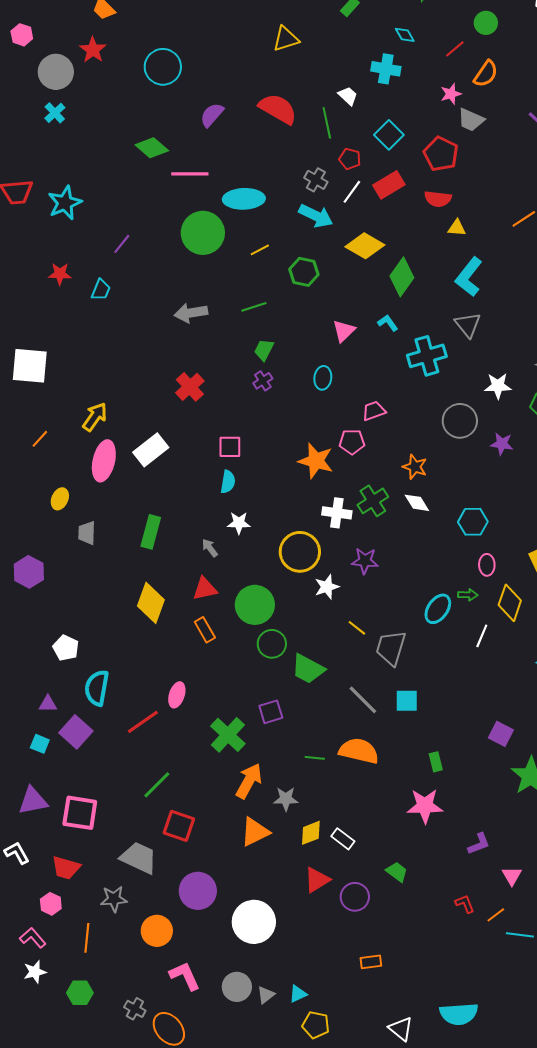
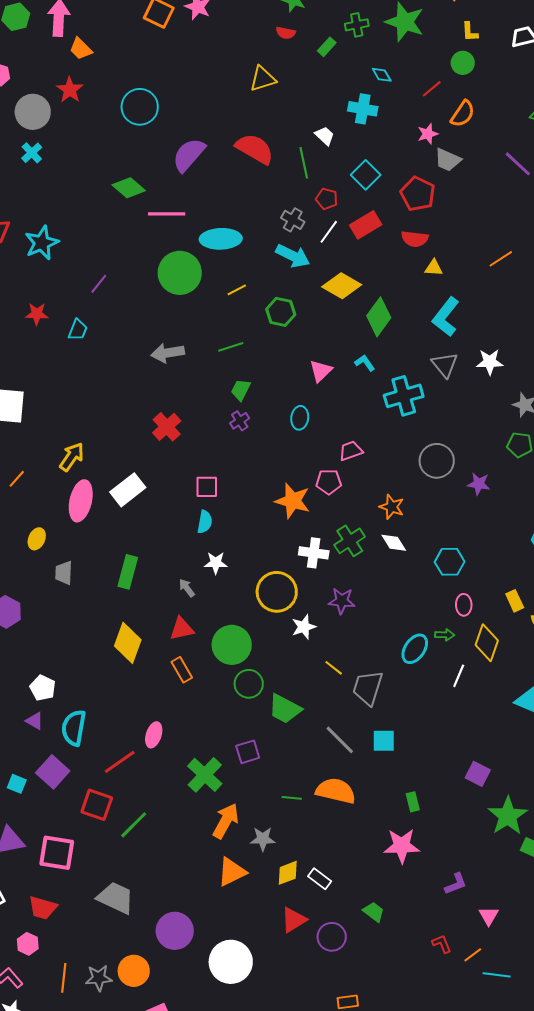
purple semicircle: (212, 115) -> (189, 155), size x1.4
white star: (498, 386) -> (490, 362), moved
purple triangle: (48, 704) -> (35, 721), moved, turned 30
red square: (179, 826) -> (97, 805), moved
gray star: (114, 899) -> (99, 978), moved

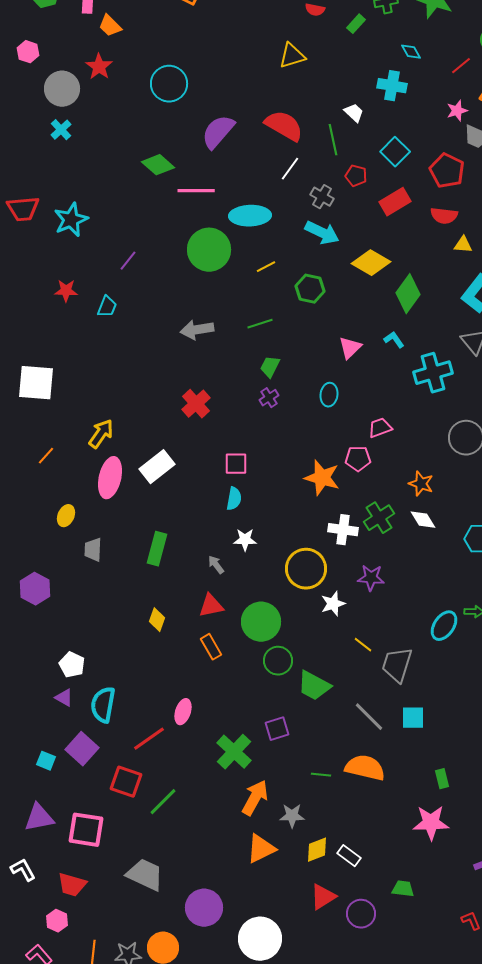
white line: (329, 232) -> (290, 169), moved
yellow diamond: (128, 643) -> (157, 620), size x0.6
green trapezoid: (374, 912) -> (403, 889), turned -30

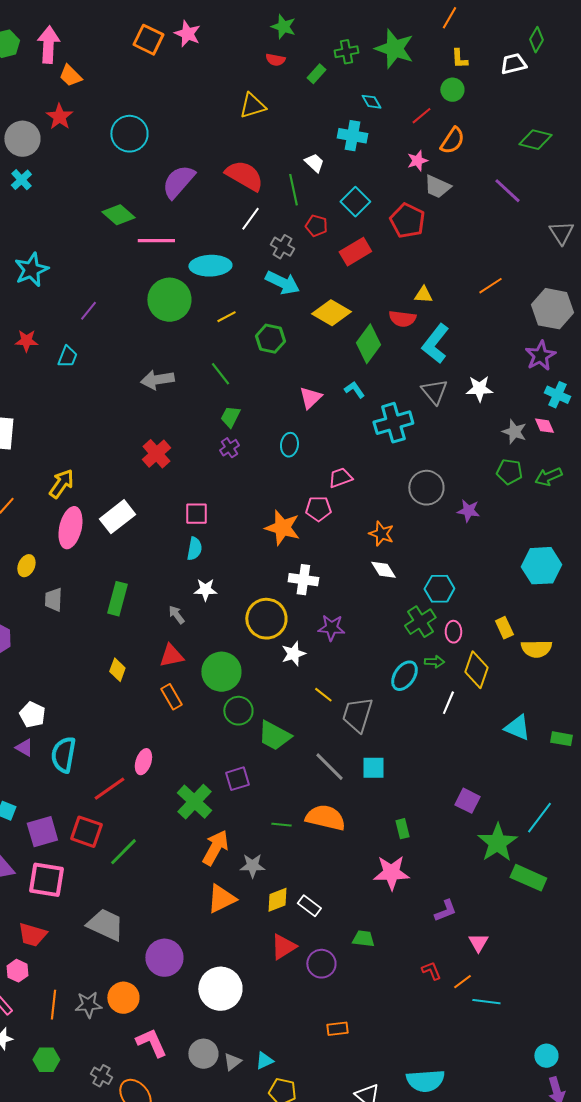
red semicircle: (444, 216) -> (402, 319), moved
green line: (260, 324) -> (220, 374), turned 70
green cross: (379, 518) -> (420, 622), moved
purple square: (82, 749) -> (42, 832), moved, turned 32

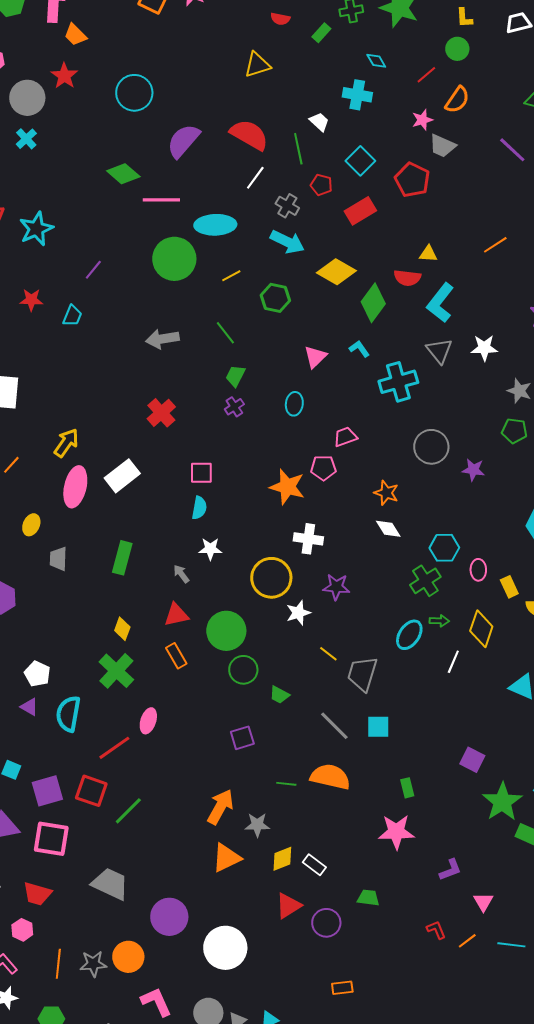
pink ellipse: (453, 632) -> (478, 570), moved
green trapezoid: (274, 736) -> (279, 695), size x0.6
green cross: (194, 802) -> (116, 671), moved
cyan line: (486, 1002) -> (511, 945), moved

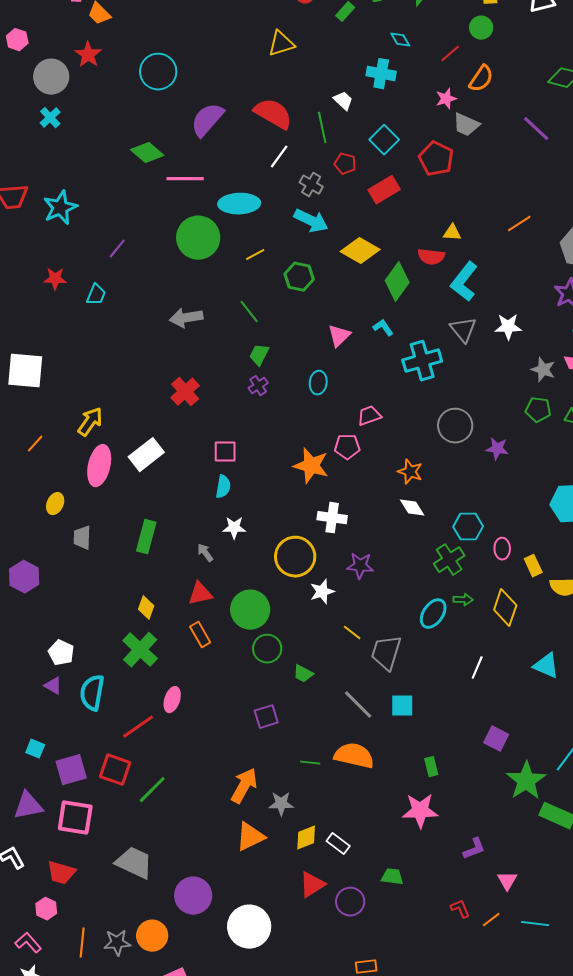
white line: (453, 662) -> (477, 668), moved

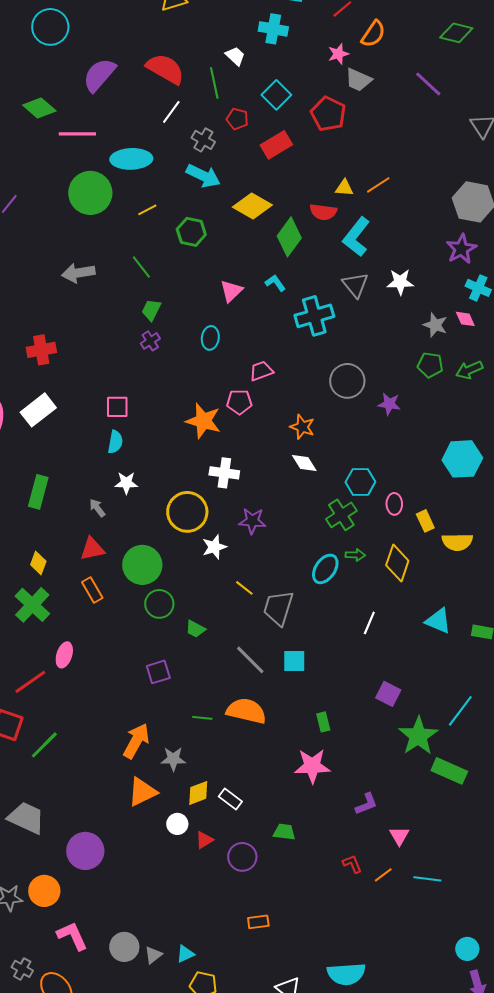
orange line: (519, 224) -> (378, 185), moved
red cross: (185, 392) -> (41, 350), moved, turned 32
red triangle: (312, 885) -> (204, 840), size x0.7
white circle: (249, 927) -> (177, 824), moved, size x0.5

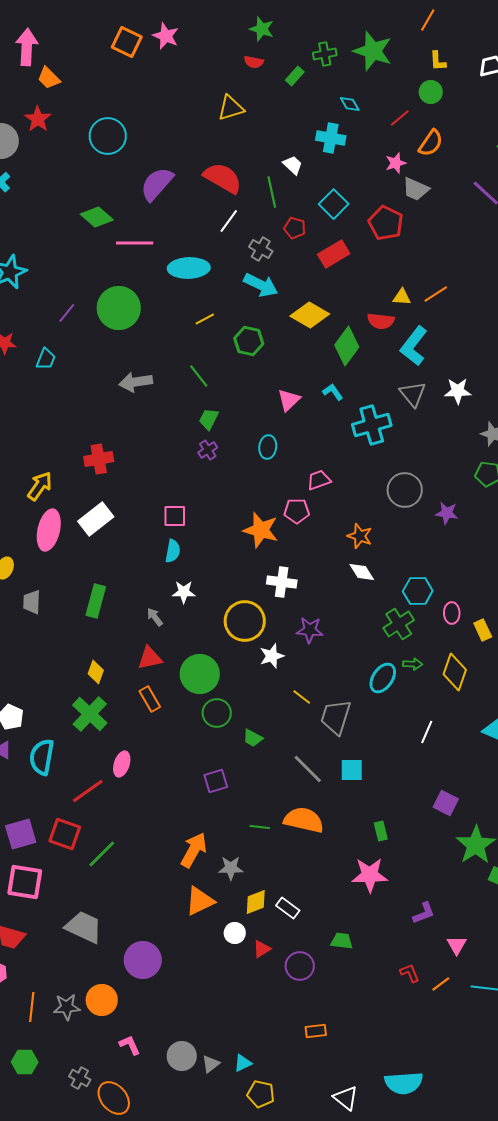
green circle: (90, 193) -> (119, 308), moved
pink L-shape: (72, 936) -> (130, 1045), size x0.7

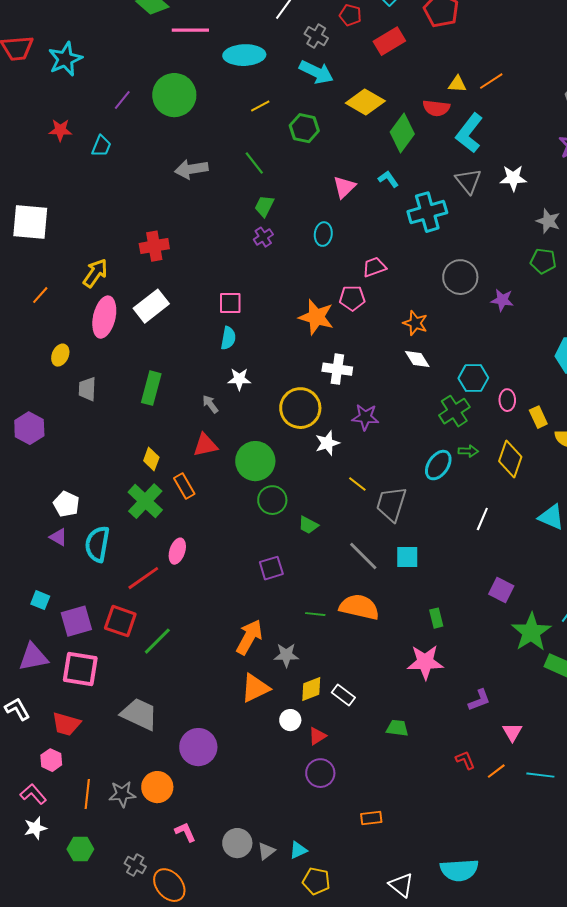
orange rectangle: (150, 699) -> (184, 486), moved
purple circle: (300, 966) -> (320, 773), moved

